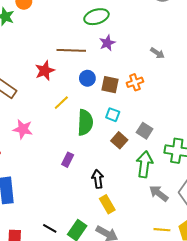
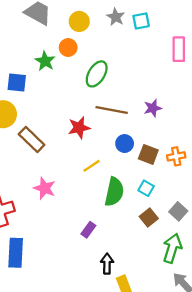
green ellipse: (96, 17) -> (97, 74), moved, turned -50
black arrow: (98, 179) -> (107, 264), moved

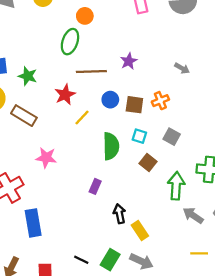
orange circle: (68, 48) -> (85, 16), moved
green star: (45, 61) -> (28, 76), moved
yellow line: (92, 166) -> (82, 117), moved
gray square: (178, 211) -> (172, 137), moved

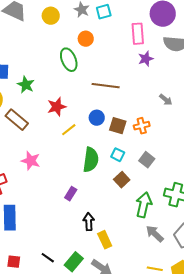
green ellipse: (70, 42) -> (69, 60), turned -50
purple star: (129, 61) -> (146, 59), moved
brown line: (91, 72) -> (106, 86), moved

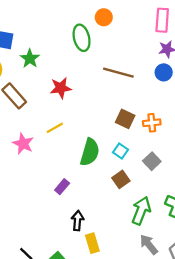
blue circle: (97, 118) -> (164, 72), moved
yellow line: (69, 130) -> (55, 128), moved

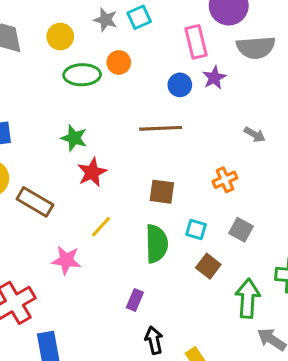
green ellipse: (82, 38) -> (82, 75), moved, turned -60
green star: (30, 59) -> (74, 138), moved
blue circle: (164, 72) -> (180, 85), moved
brown square: (125, 119) -> (162, 192), moved
black arrow: (78, 221) -> (154, 340), moved

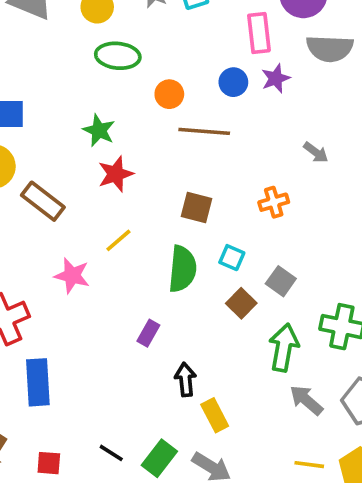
orange circle: (119, 62) -> (169, 94), moved
gray square: (241, 230) -> (281, 281), moved
black arrow: (154, 340) -> (185, 380), moved

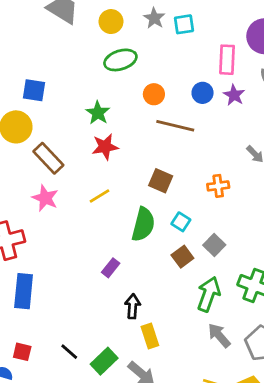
green ellipse: (118, 56) -> (120, 60), turned -32
purple star: (276, 78) -> (234, 95), turned -30
pink star: (72, 276) -> (45, 198), moved

